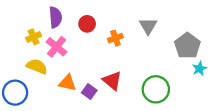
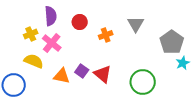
purple square: (89, 92) -> (82, 71), moved

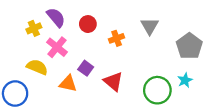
purple semicircle: (51, 16) -> (56, 17), turned -36
yellow cross: (31, 34) -> (34, 28), moved
cyan star: (183, 63) -> (185, 80), moved
purple square: (82, 71) -> (86, 68), moved

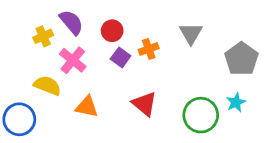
purple square: (86, 68) -> (121, 57), moved

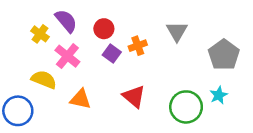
yellow cross: (43, 36) -> (40, 34), turned -30

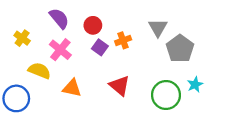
yellow cross: (40, 34) -> (22, 38), moved
gray pentagon: (224, 55) -> (180, 49), moved

